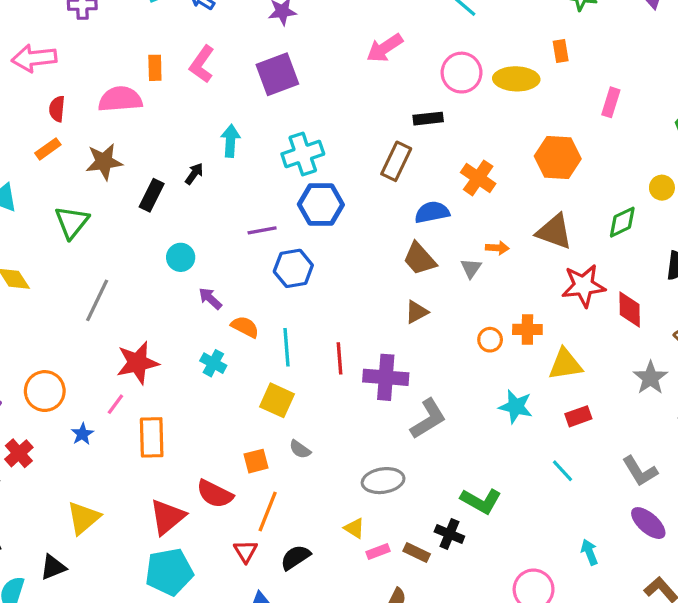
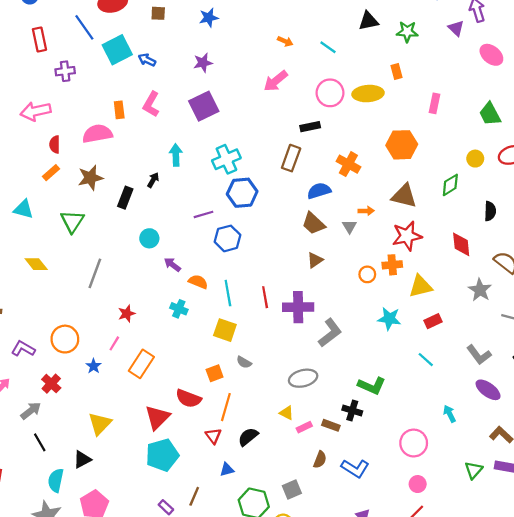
red star: (583, 286) -> (407, 236), moved
red star: (138, 363) -> (127, 314), size x0.6
orange rectangle: (152, 437) -> (141, 364), turned 40

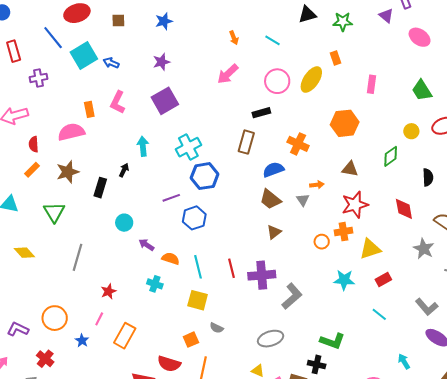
orange arrow: (285, 41) -> (234, 38), turned 48
yellow ellipse: (368, 94) -> (311, 79), turned -48
brown triangle: (404, 196) -> (350, 169), size x0.7

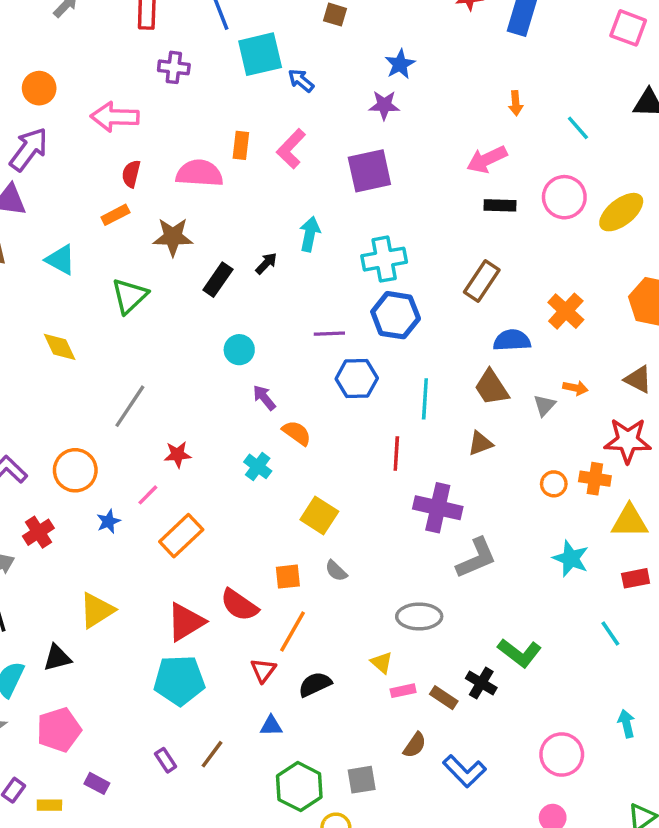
blue star: (164, 21) -> (400, 64), moved, turned -30
black rectangle: (261, 113) -> (500, 205), moved
gray line: (78, 257) -> (130, 406), moved
cyan line: (198, 267) -> (425, 399), moved
red line: (231, 268) -> (396, 453), moved

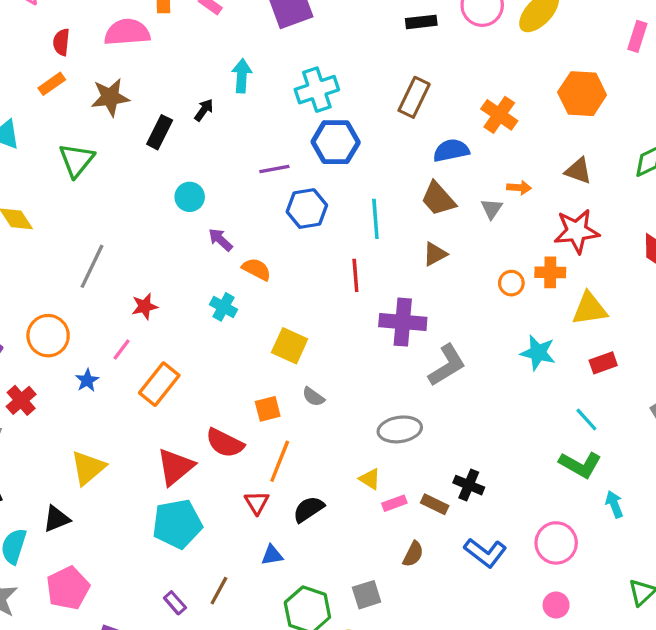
green L-shape: (520, 653) -> (580, 465), moved
blue L-shape: (464, 771) -> (485, 553), moved

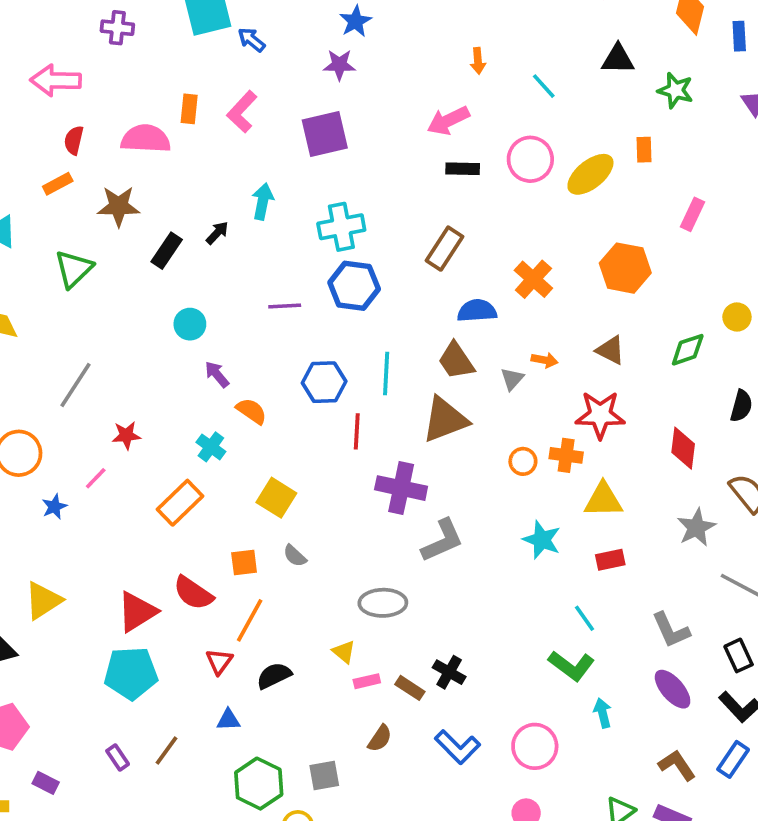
blue hexagon: (307, 209) -> (324, 382), moved
brown triangle: (435, 254) -> (445, 420), size x1.8
orange rectangle: (159, 384) -> (180, 503), moved

